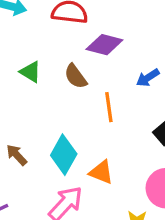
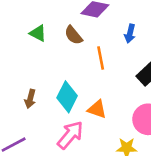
blue arrow: (148, 78) -> (130, 34), turned -42
brown arrow: (17, 155) -> (30, 99), turned -120

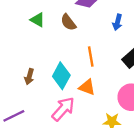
orange line: (101, 58) -> (91, 56), moved

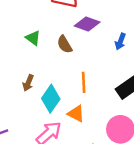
blue arrow: (117, 22) -> (120, 41), moved
brown arrow: (29, 77) -> (28, 83), moved

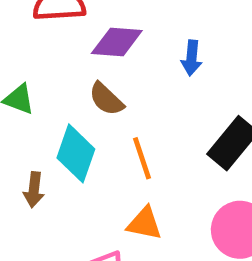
brown semicircle: (65, 44) -> (106, 99), moved
cyan diamond: (51, 99) -> (76, 153), moved

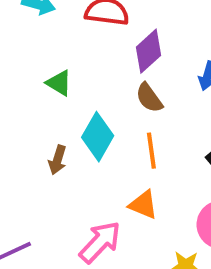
purple diamond: (117, 42) -> (149, 51), turned -57
brown semicircle: (106, 99) -> (149, 98), moved

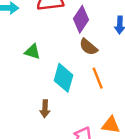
brown arrow: (57, 160) -> (45, 109), moved
orange triangle: (143, 205) -> (111, 125), moved

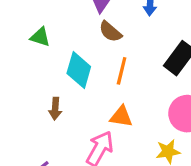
orange line: (98, 78) -> (122, 71), turned 35
orange triangle: (111, 125) -> (121, 117), moved

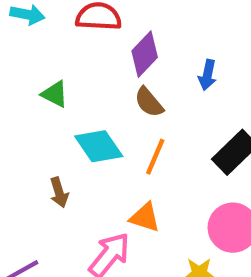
cyan diamond: (79, 70) -> (99, 146), turned -60
brown arrow: (55, 109) -> (59, 192), turned -30

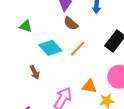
orange line: (155, 157) -> (78, 49), turned 30
orange triangle: (145, 217) -> (89, 86), moved

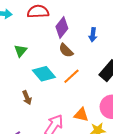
green triangle: (26, 26) -> (20, 51), turned 48

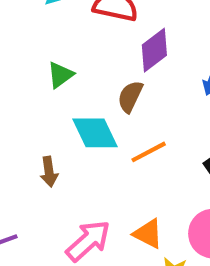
brown semicircle: (66, 50) -> (130, 97), moved, turned 56

